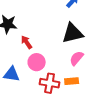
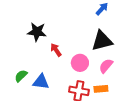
pink circle: (37, 62) -> (80, 63), moved

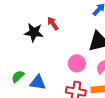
red arrow: (56, 50) -> (53, 23), moved

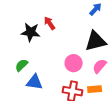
green semicircle: (18, 76) -> (22, 65), moved

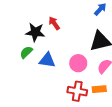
green semicircle: (22, 65) -> (26, 52), moved
blue triangle: (35, 82) -> (47, 60), moved

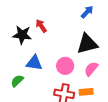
green semicircle: (26, 52) -> (17, 81), moved

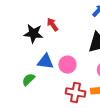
pink circle: (65, 66) -> (67, 65), moved

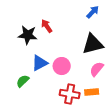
blue triangle: (45, 62) -> (40, 63), turned -36

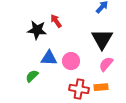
black triangle: (93, 44) -> (102, 39), turned -45
blue triangle: (40, 63) -> (49, 58), turned 30

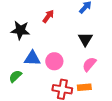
red arrow: (56, 21) -> (48, 16), moved, turned 72
black triangle: (102, 39) -> (85, 39), size x0.7

